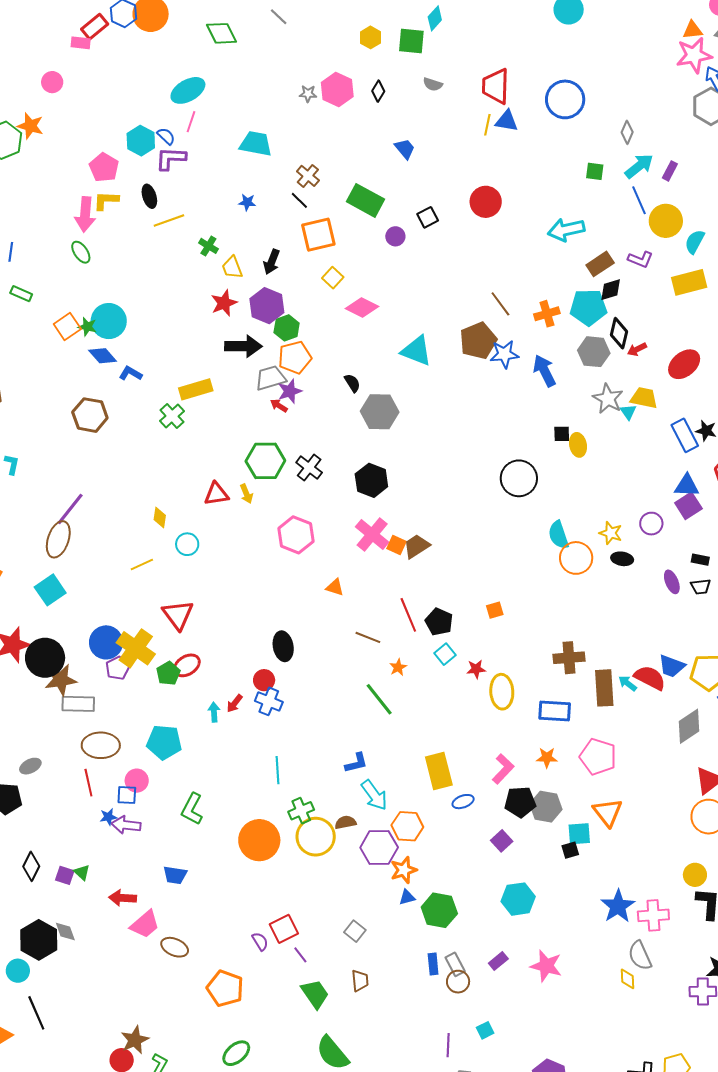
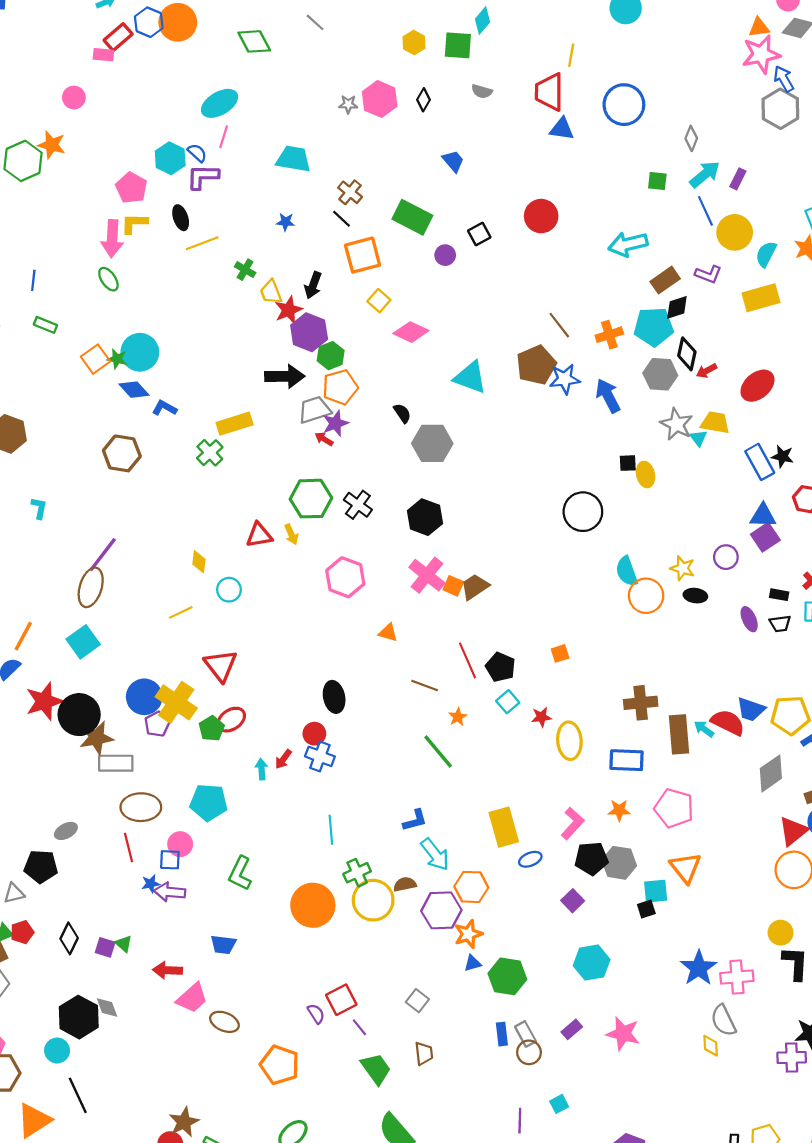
yellow line: (487, 125) -> (571, 55), moved
red star: (224, 303) -> (288, 310), moved

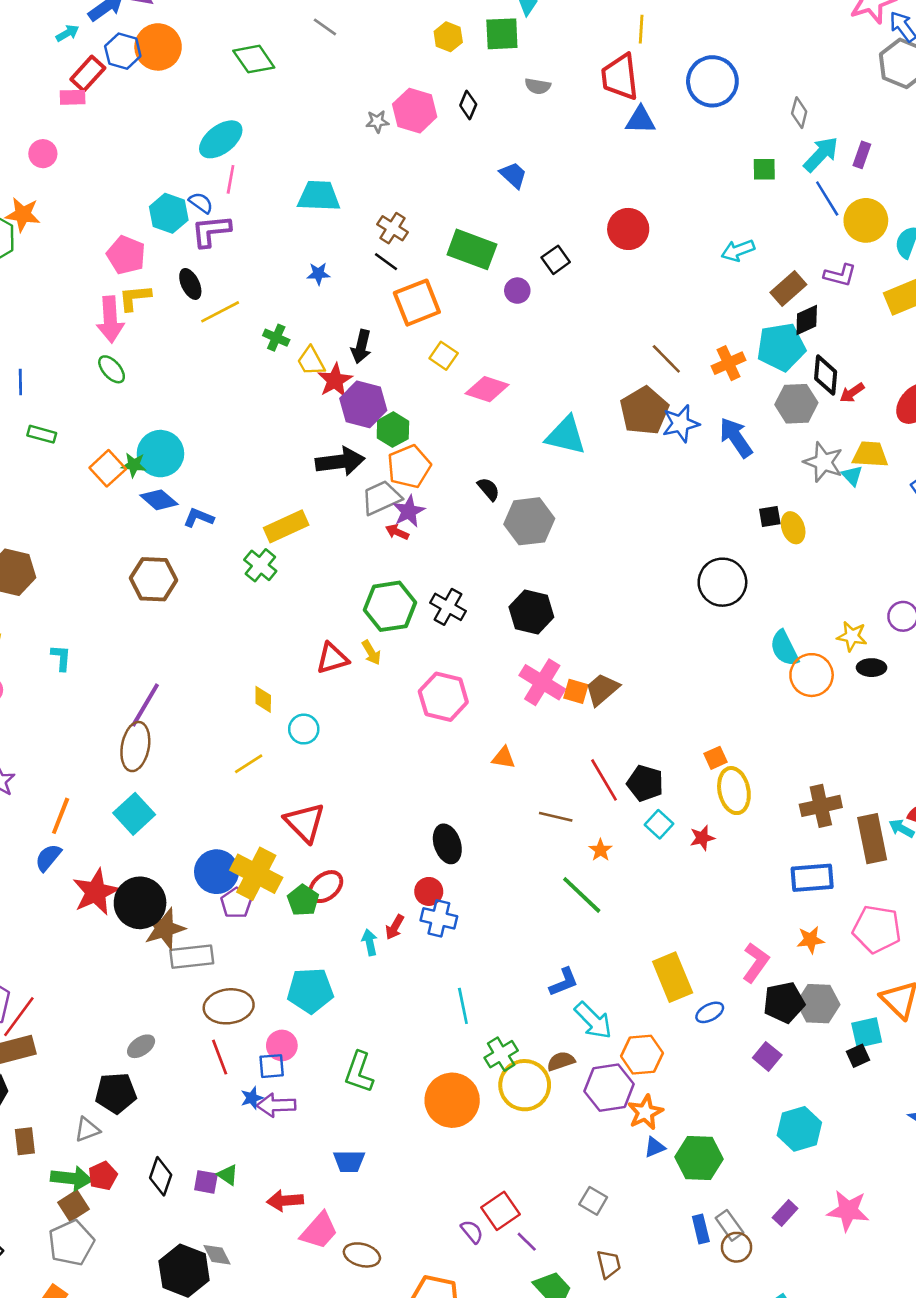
cyan arrow: (628, 244) -> (738, 250), size x0.7
yellow ellipse: (569, 741) -> (734, 791), moved

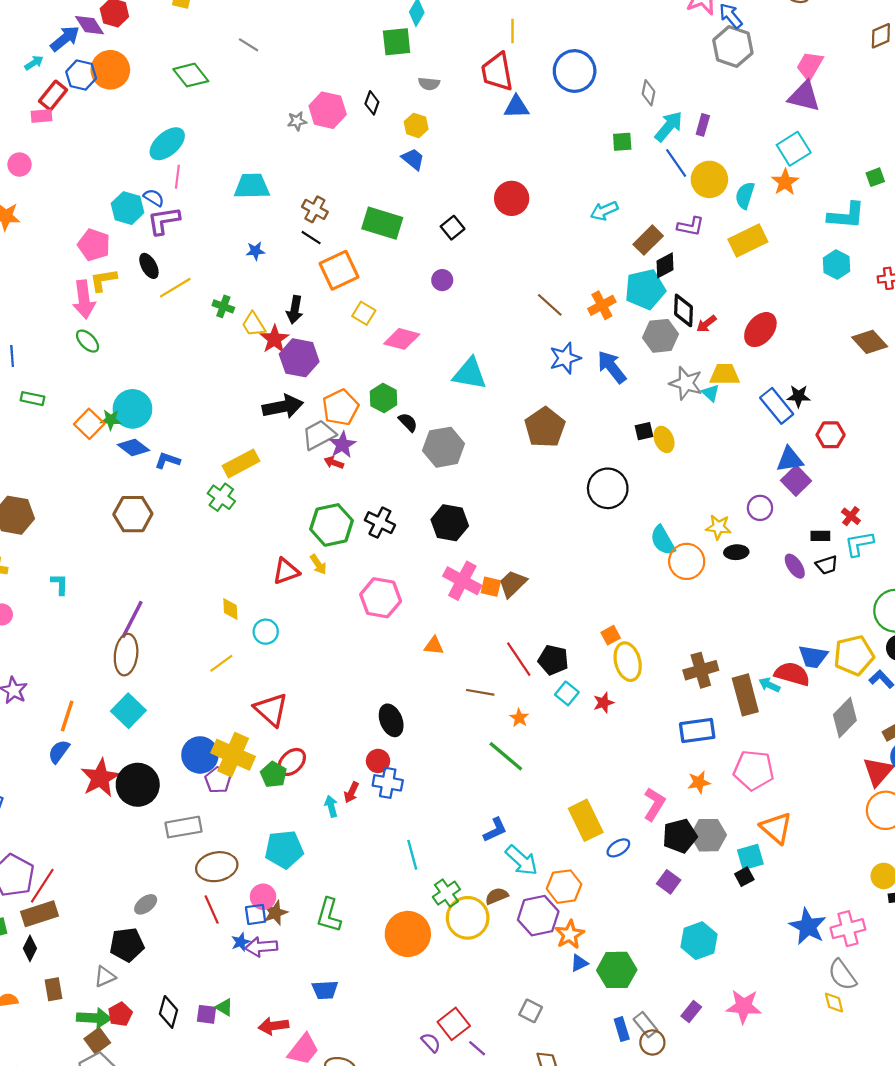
yellow hexagon: (448, 37) -> (416, 125), moved
purple circle: (517, 291) -> (442, 280), moved
brown pentagon: (644, 411) -> (545, 427), moved
green hexagon: (393, 430) -> (383, 398), moved
brown star: (164, 929) -> (275, 913), moved, size x0.7

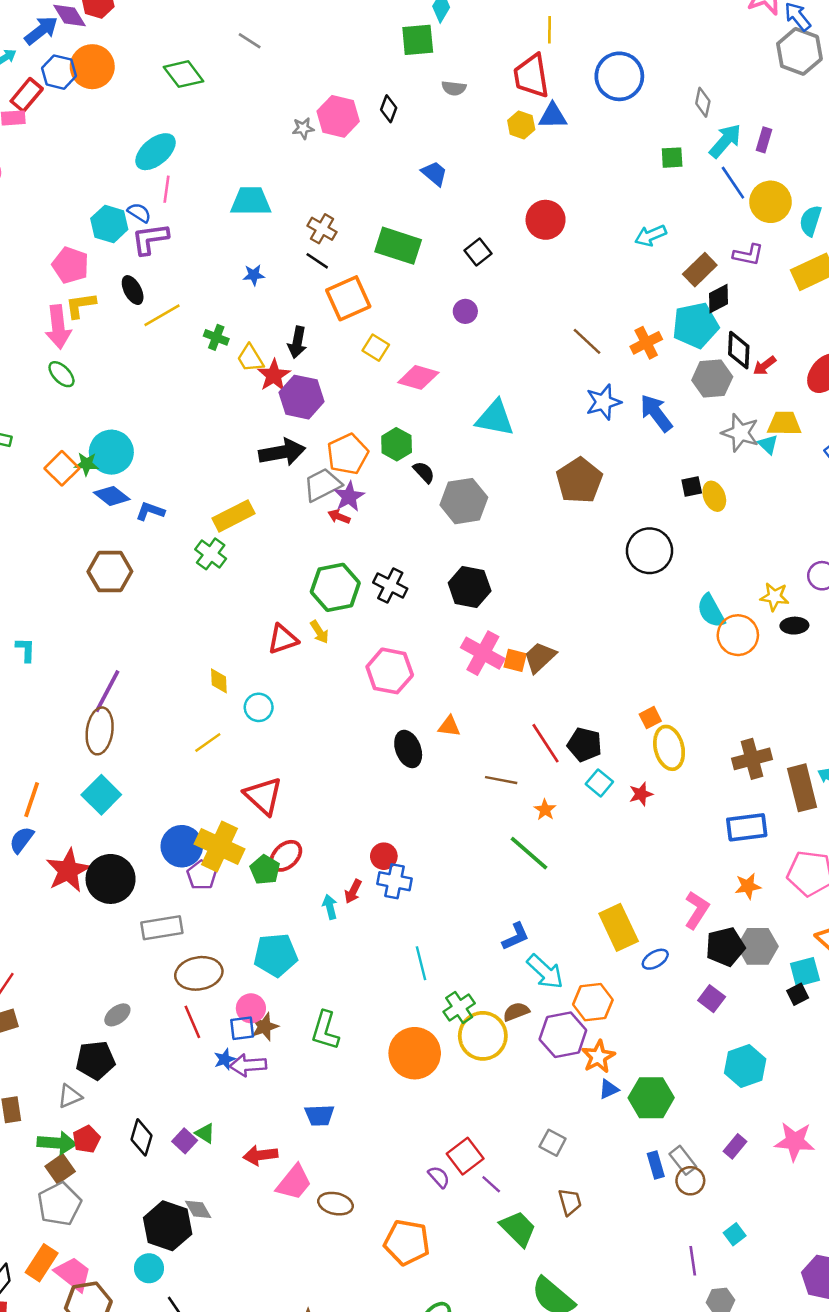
yellow hexagon: (416, 125) -> (521, 125), moved
black ellipse: (391, 720) -> (408, 749), moved
purple square: (206, 1014) -> (185, 1141), turned 35

